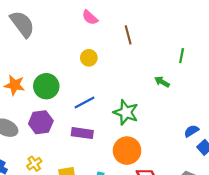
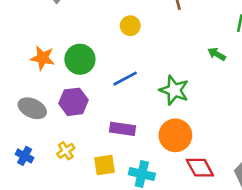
purple rectangle: (82, 133) -> (123, 129), moved

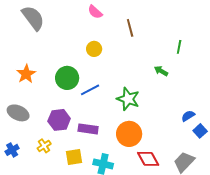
orange star: (43, 58) -> (26, 74), turned 30
green circle: (80, 59) -> (67, 78), moved
purple hexagon: (74, 102) -> (59, 120), moved
blue cross: (25, 156) -> (12, 150), turned 32

